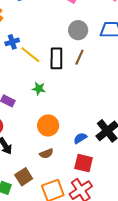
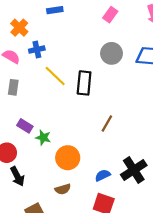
blue cross: (12, 42) -> (37, 50), moved
brown line: (79, 57) -> (107, 123), moved
green star: (39, 89) -> (43, 138), moved

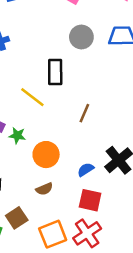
yellow line: (55, 76) -> (32, 97), moved

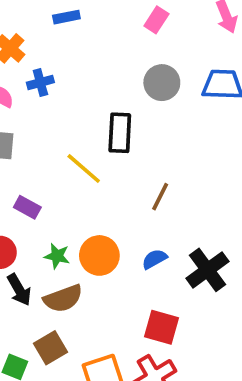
green star: (17, 136) -> (57, 256), moved
blue semicircle: (86, 170) -> (154, 259), moved
brown semicircle: (44, 189) -> (63, 298), moved, size x1.5

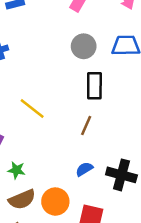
black rectangle: (120, 133) -> (94, 86), moved
orange circle: (99, 255) -> (55, 202), moved
black cross: (207, 270) -> (121, 175), turned -36

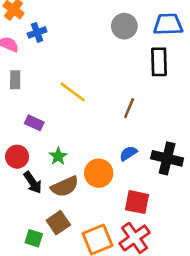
black rectangle: (94, 86) -> (159, 62), moved
green star: (16, 170) -> (58, 156), turned 30
orange circle: (55, 202) -> (99, 173), moved

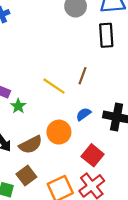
yellow line: (73, 92) -> (54, 86), moved
green star: (58, 156) -> (18, 106), moved
red square: (137, 202) -> (93, 155), turned 30

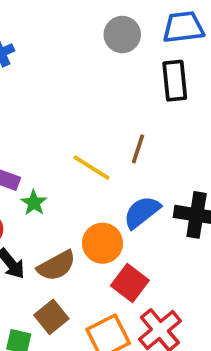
blue semicircle: (83, 114) -> (142, 212), size x1.5
red square: (93, 155) -> (130, 283), moved

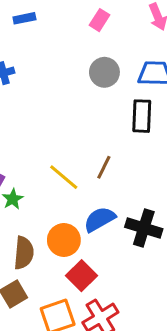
brown semicircle: (56, 266) -> (24, 253), turned -64

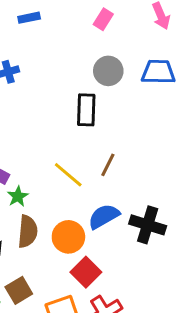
black rectangle: (142, 116) -> (86, 110), moved
brown semicircle: (24, 253) -> (28, 231), moved

